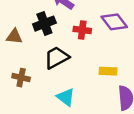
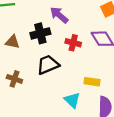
cyan triangle: (66, 97) -> (72, 100), moved

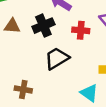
brown triangle: (13, 42) -> (12, 26), moved
brown cross: (14, 79) -> (23, 89), moved

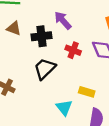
black trapezoid: (57, 58) -> (45, 69), turned -30

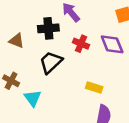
brown triangle: (14, 28) -> (17, 41), moved
cyan triangle: (64, 108) -> (33, 98), moved

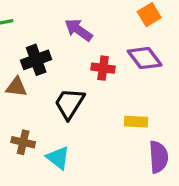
black cross: (48, 28) -> (36, 60), moved

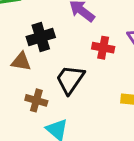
brown cross: (23, 142) -> (36, 100), moved

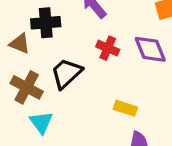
brown cross: (36, 100) -> (27, 87), size x1.4

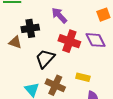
red cross: (108, 48) -> (69, 41), size x1.5
brown cross: (27, 87) -> (55, 85), moved

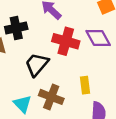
yellow rectangle: (83, 77) -> (85, 85), turned 72

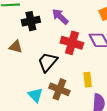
black cross: (16, 28) -> (31, 21), moved

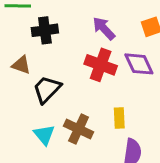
purple arrow: (60, 17) -> (104, 28), moved
black trapezoid: (48, 62) -> (47, 89), moved

